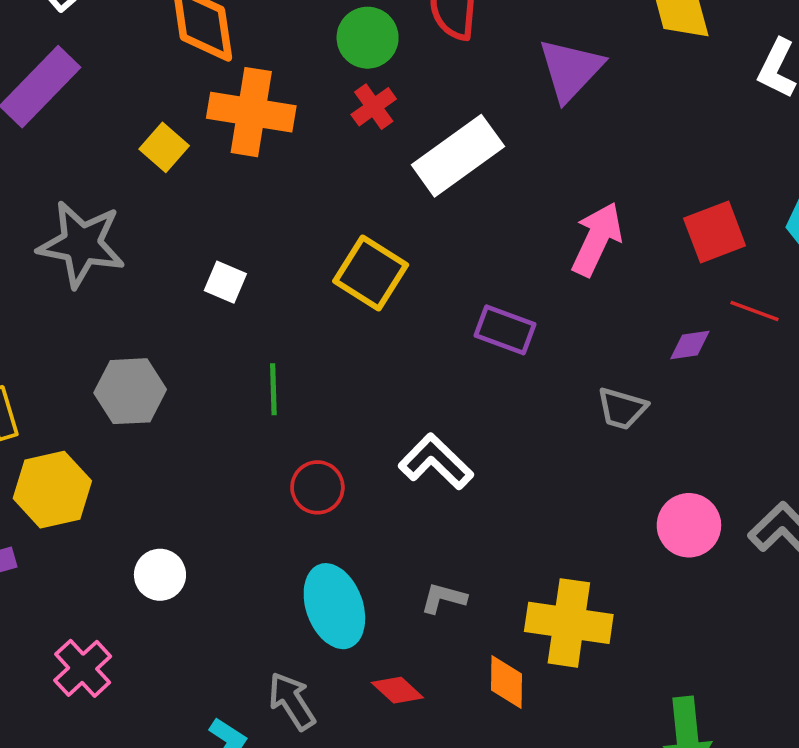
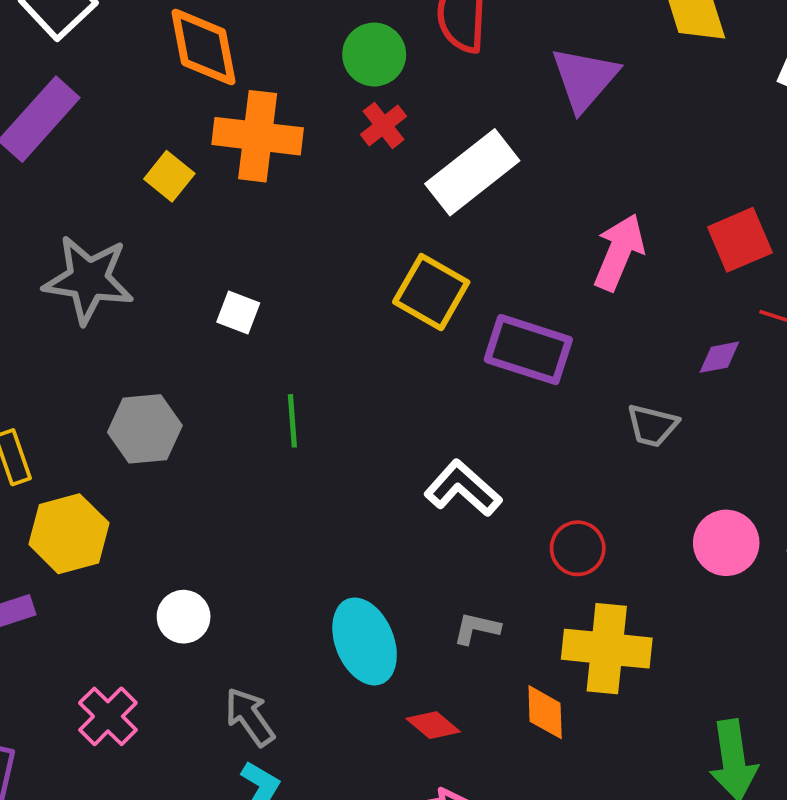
yellow square: (371, 273) -> (431, 292), moved
purple rectangle: (505, 330) -> (528, 350), size x1.4
red circle: (317, 487) -> (578, 548), moved
gray arrow: (292, 701) -> (250, 717), moved

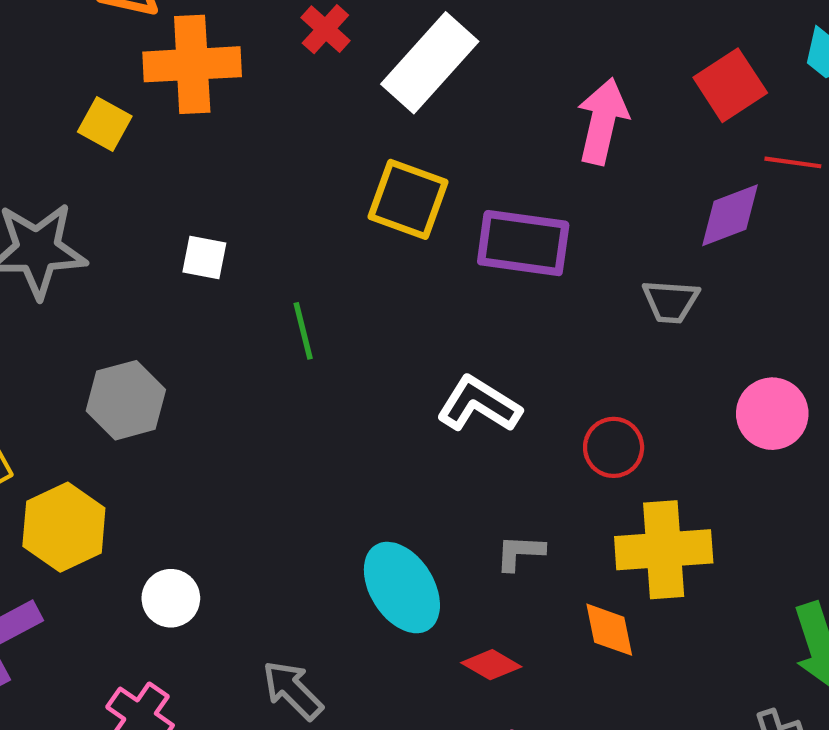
purple diamond: (719, 357) -> (730, 215), size x1.5
green line: (292, 421) -> (303, 331), moved
white circle: (184, 617) -> (171, 598), moved

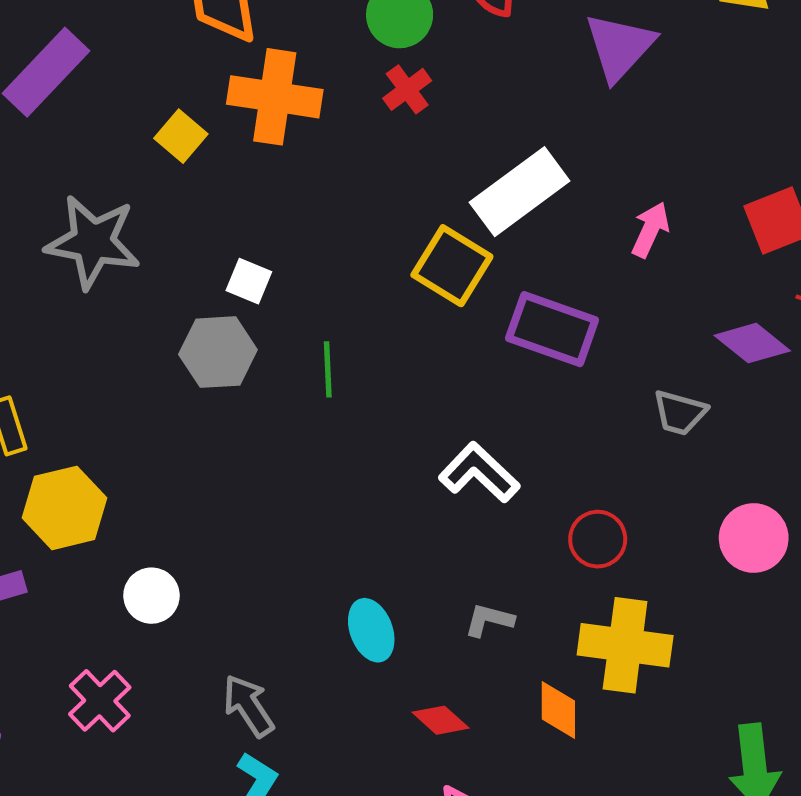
white rectangle: (430, 63) -> (520, 192), moved
pink arrow: (602, 121) -> (650, 230), size x0.7
purple diamond: (730, 215) -> (752, 343), turned 48
gray hexagon: (126, 400) -> (218, 352), moved
cyan ellipse: (402, 588) -> (371, 630), size x0.7

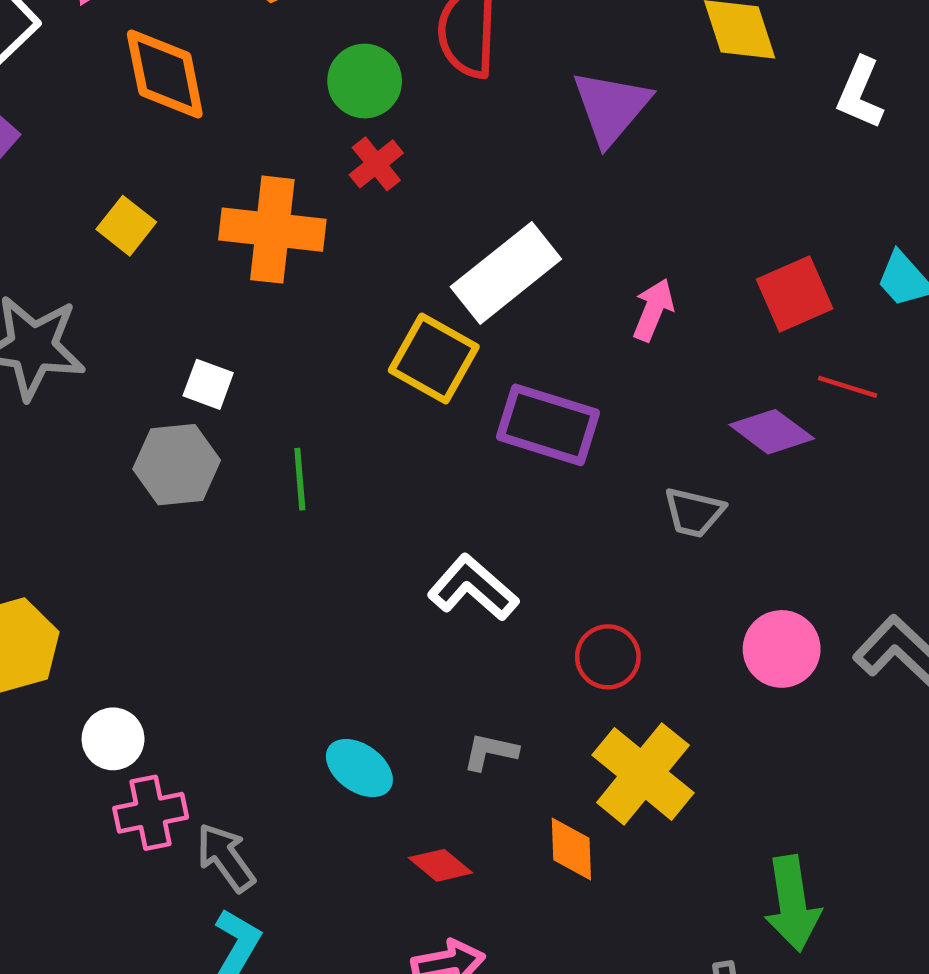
orange cross: (275, 97) -> (272, 230), moved
cyan ellipse: (371, 630) -> (359, 768), turned -32
yellow cross: (625, 645) -> (643, 774), turned 34
pink cross: (100, 701) -> (151, 813), moved, turned 34

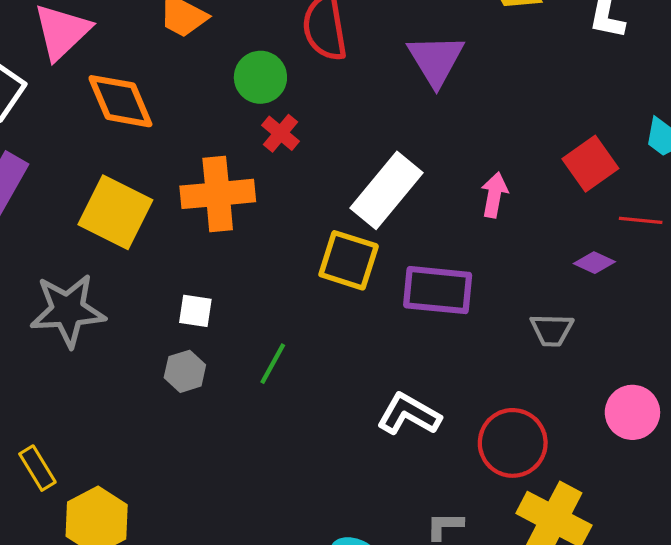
yellow square: (126, 226) -> (115, 212), size x1.8
purple diamond: (772, 432) -> (594, 263), size x0.7
gray hexagon: (177, 465) -> (185, 371), size x0.7
green line: (300, 479) -> (273, 364), turned 45
red circle: (608, 657) -> (513, 443), size x1.5

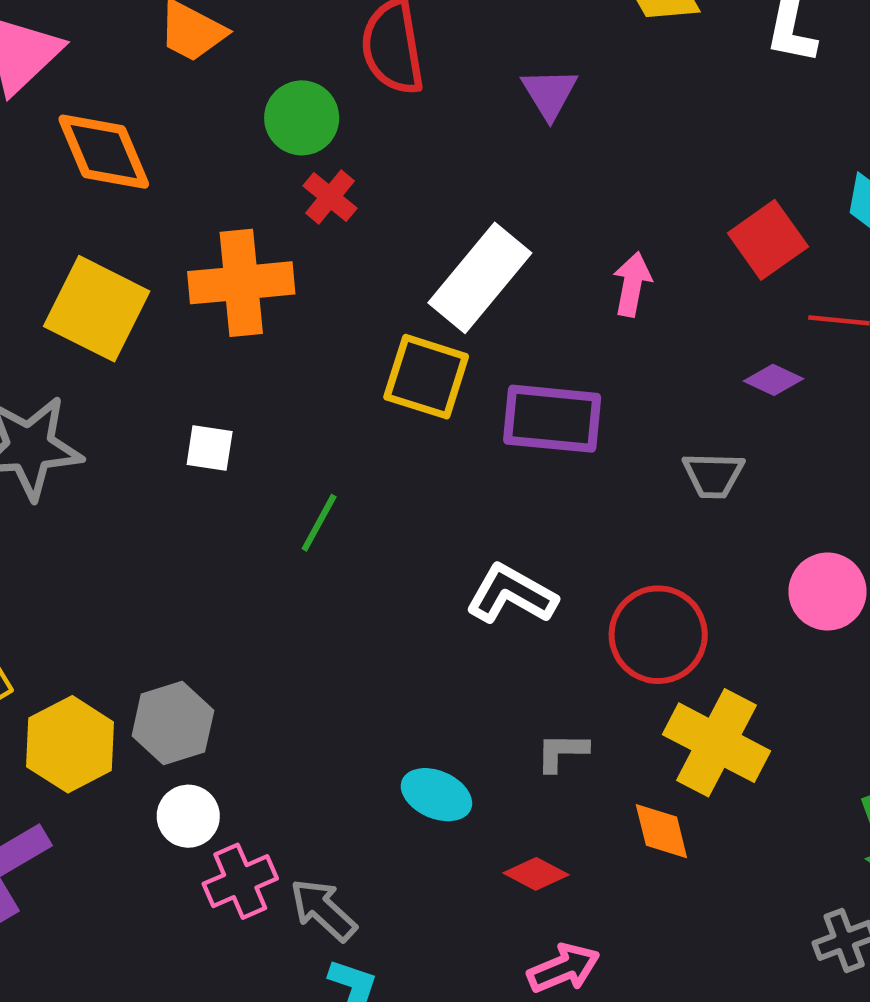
purple triangle: (436, 60) -> (549, 93), size x0.7
gray hexagon: (185, 371) -> (173, 723), moved, size x1.4

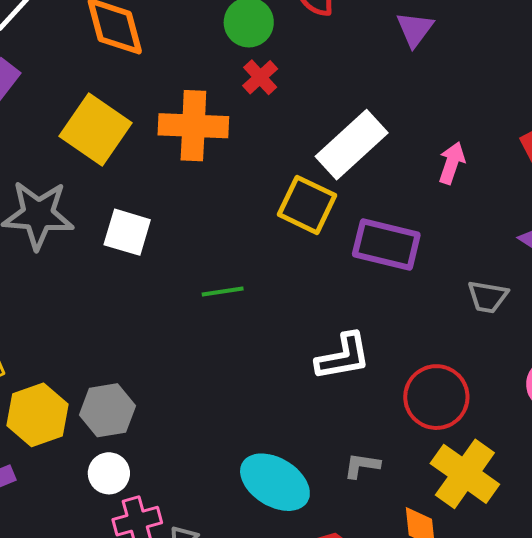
white square: (210, 448) -> (127, 232), moved, size x1.4
green line: (319, 523) -> (223, 292), turned 45
white L-shape: (511, 594) -> (343, 357), turned 132
cyan ellipse: (436, 795) -> (275, 482), size x1.5

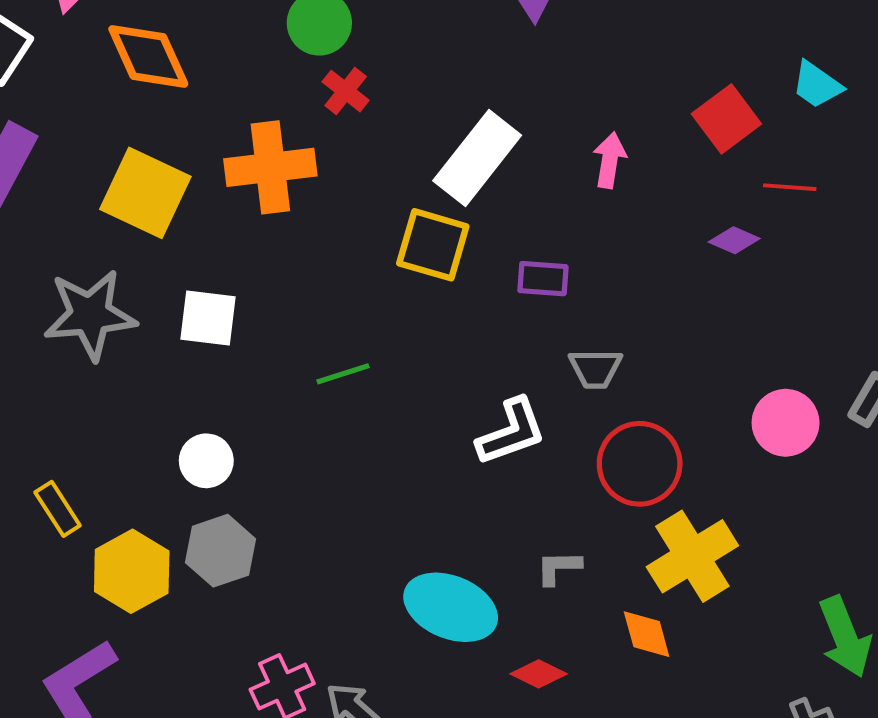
purple rectangle: (386, 244) -> (543, 279), size x0.6
gray trapezoid: (488, 297) -> (595, 369), moved
white circle: (109, 473) -> (206, 461), moved
yellow cross: (465, 474) -> (692, 556), turned 32

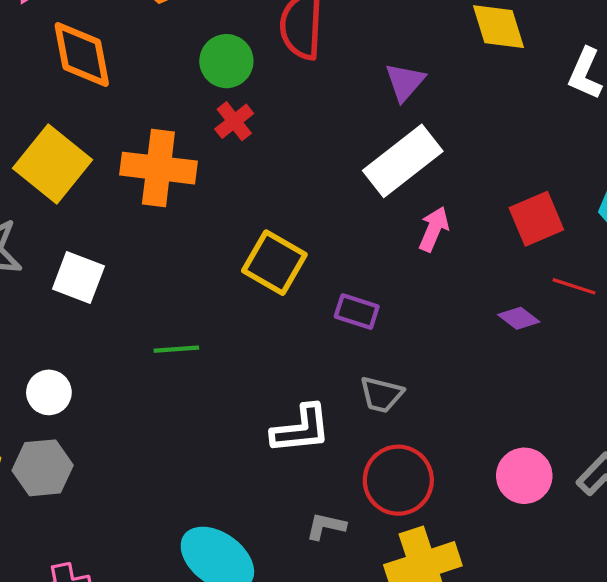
white rectangle: (477, 158) -> (403, 161), moved
gray L-shape: (559, 568) -> (326, 526), moved

